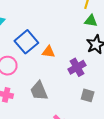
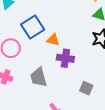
purple cross: (77, 67) -> (65, 58), moved, turned 30

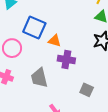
blue square: (33, 27) -> (34, 27), turned -35

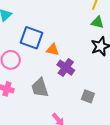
purple cross: (66, 60) -> (66, 68), turned 30

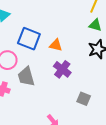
orange triangle: (53, 50) -> (56, 45), moved
gray trapezoid: (40, 88) -> (26, 77), moved

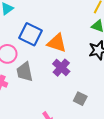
orange triangle: (56, 45) -> (57, 43), size x1.5

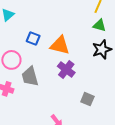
blue square: (31, 34) -> (33, 39), size x0.6

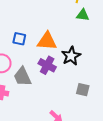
black star: (102, 49) -> (71, 56), moved
purple cross: (66, 69) -> (47, 65), moved

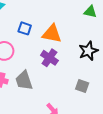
black star: (71, 56) -> (88, 51), moved
gray trapezoid: (22, 77) -> (24, 80), moved

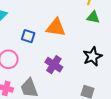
orange triangle: (52, 34) -> (56, 27), moved

